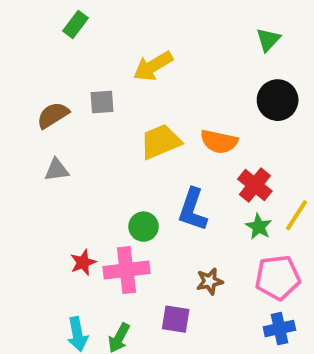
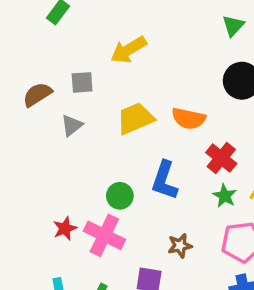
gray triangle: (57, 170) -> (72, 125), moved, turned -30
pink cross: (127, 270) -> (104, 235), turned 33

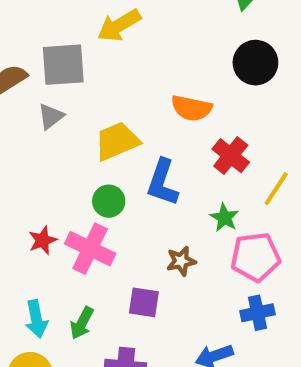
gray square: (82, 82) -> (63, 65), size x1.6
yellow trapezoid: (135, 118) -> (117, 141), moved
green star: (225, 196) -> (224, 218), moved

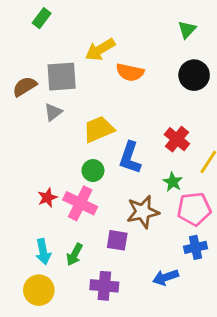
orange semicircle: (191, 108) -> (130, 72), moved
brown star: (181, 261) -> (143, 212), size x1.6

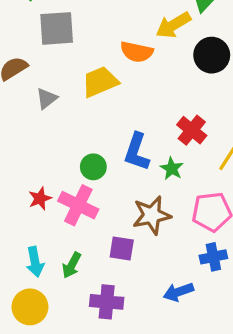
yellow arrow: (100, 49) -> (173, 25), moved
gray square: (62, 77) -> (57, 28), moved
yellow trapezoid: (99, 129) -> (100, 82), moved
green star: (173, 182) -> (172, 169), moved

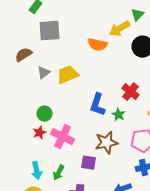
yellow trapezoid: (100, 82) -> (68, 75), moved
green circle: (93, 167) -> (44, 114), moved

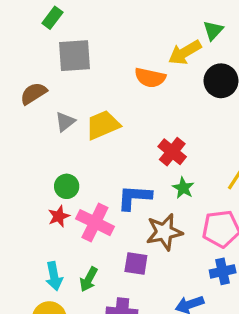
red cross: (130, 92) -> (172, 152), moved
blue L-shape: (98, 105) -> (134, 197), moved, turned 75

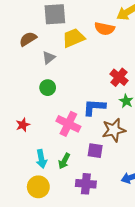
yellow trapezoid: (103, 125) -> (73, 38), moved
green circle: (67, 186) -> (48, 88), moved
red star: (59, 216) -> (23, 125), moved

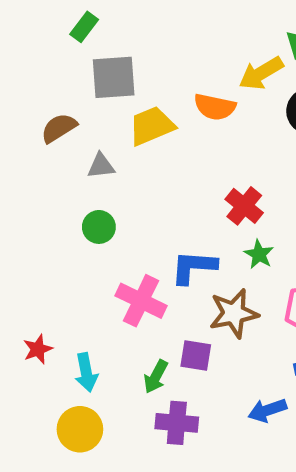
gray triangle: (49, 58) -> (101, 166), turned 32
red star: (23, 125) -> (38, 349), moved
green arrow: (64, 161) -> (156, 377), moved

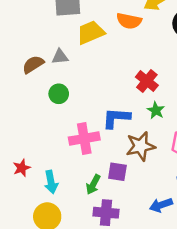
brown semicircle: (59, 128) -> (33, 64), moved
pink cross: (141, 301) -> (84, 139), turned -36

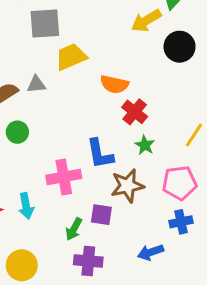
orange semicircle: (129, 21) -> (114, 84), moved
green circle: (59, 94) -> (17, 132), moved
blue L-shape: (116, 118) -> (100, 154), turned -104
cyan arrow: (51, 182) -> (26, 206), moved

